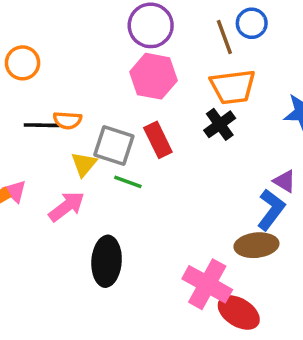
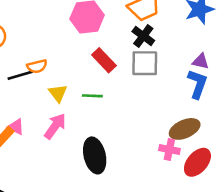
gray square: (114, 146) -> (145, 63), moved
brown ellipse: (256, 245) -> (185, 129), moved
pink cross: (207, 284) -> (169, 150), size x0.6
red ellipse: (239, 313) -> (197, 162), turned -64

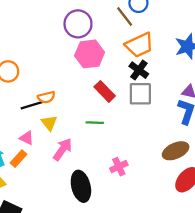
yellow triangle: (58, 93) -> (49, 123), moved
pink triangle: (16, 127) -> (27, 138), moved
pink cross: (169, 150) -> (119, 167), moved, turned -36
black ellipse: (95, 155) -> (81, 186), moved

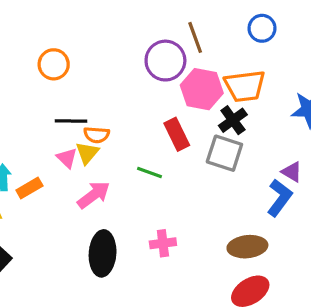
brown line: (125, 16) -> (195, 37), moved
purple circle: (78, 24) -> (165, 61), moved
pink hexagon: (90, 54) -> (202, 89), moved
orange semicircle: (46, 97) -> (97, 135), moved
pink triangle: (27, 138) -> (67, 158), moved

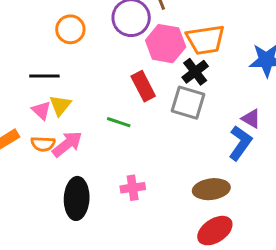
orange circle: (54, 64) -> (70, 29), moved
orange semicircle: (97, 135) -> (43, 144), moved

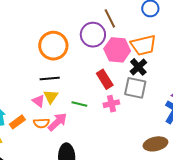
orange circle: (70, 29) -> (53, 46), size x1.5
black line: (44, 76) -> (50, 78), moved
green line: (119, 122) -> (79, 104), moved
pink cross: (133, 188) -> (111, 104), moved

